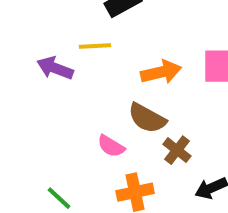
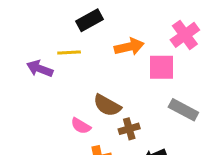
orange arrow: (161, 72) -> (129, 47), moved
brown cross: (177, 150) -> (129, 129), turned 36

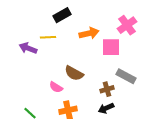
brown cross: (129, 129) -> (107, 89), moved

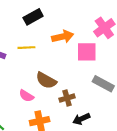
yellow line: (48, 37) -> (26, 48), moved
brown cross: (107, 89) -> (67, 98), moved

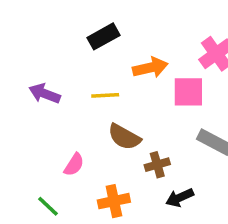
yellow line: (26, 48) -> (105, 95), moved
pink semicircle: (26, 96) -> (74, 165), moved, turned -88

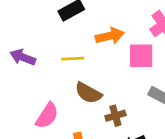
pink semicircle: (74, 165) -> (47, 116), size x1.4

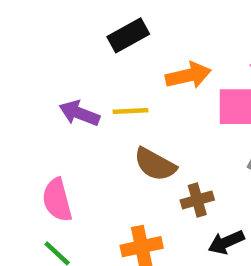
purple arrow: (23, 57) -> (79, 113), moved
pink semicircle: (47, 116) -> (57, 200), moved, turned 132

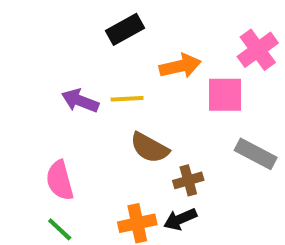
black arrow: (226, 242) -> (180, 219), moved

